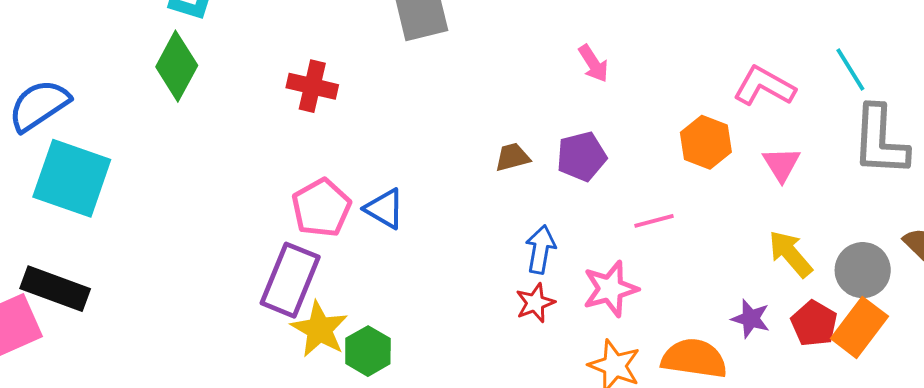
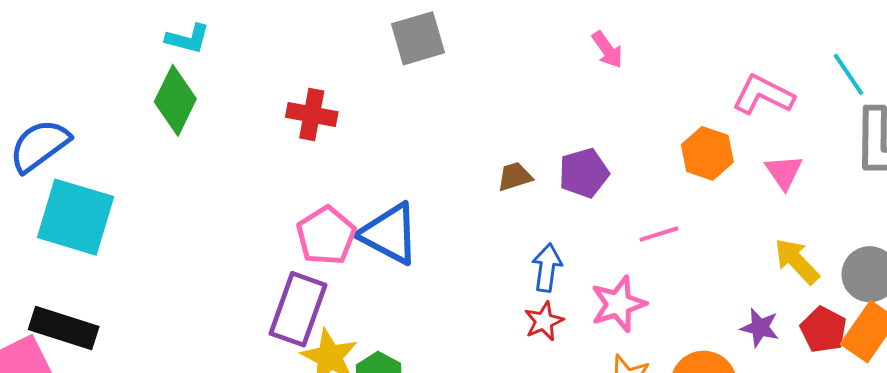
pink arrow: (593, 63) -> (607, 50), moved
blue triangle: (385, 209) -> (389, 234), size x1.5

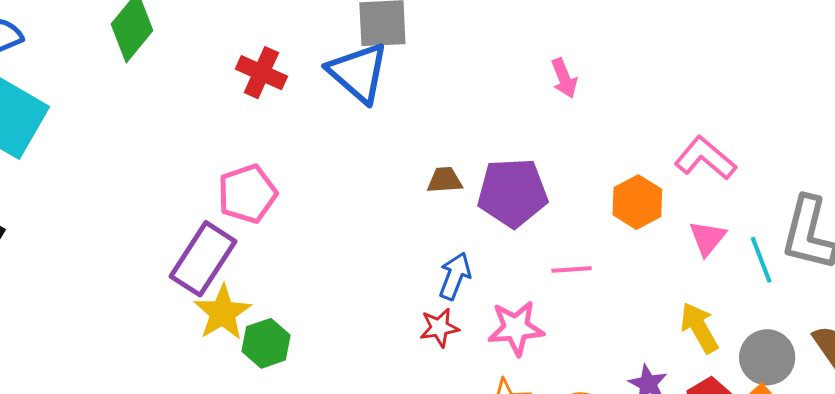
cyan line: (849, 74) -> (761, 260), moved
purple pentagon: (584, 173) -> (513, 193), size x1.4
blue triangle: (389, 234) -> (358, 73), moved

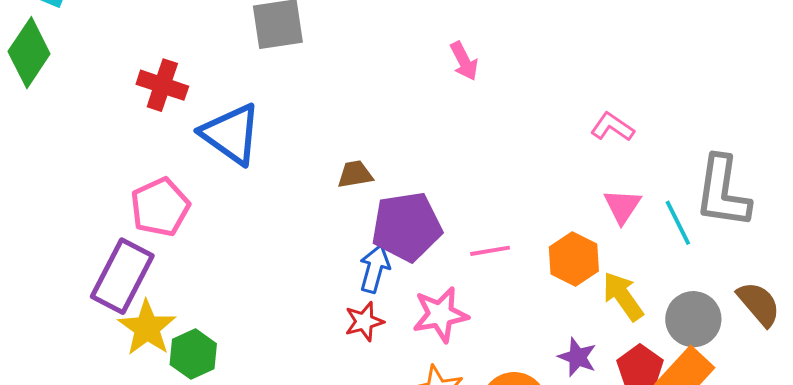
blue triangle: (358, 73) -> (231, 134), moved
pink L-shape: (705, 158) -> (612, 127), size x0.7
purple pentagon: (513, 193) -> (407, 227), moved
orange hexagon: (637, 202) -> (574, 259), moved

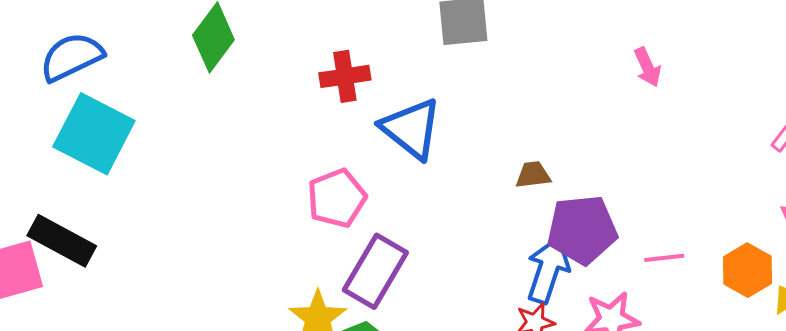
red cross: (162, 85) -> (345, 76), turned -30
blue arrow: (375, 269) -> (548, 270), size x1.4
purple rectangle: (122, 276) -> (375, 271), moved

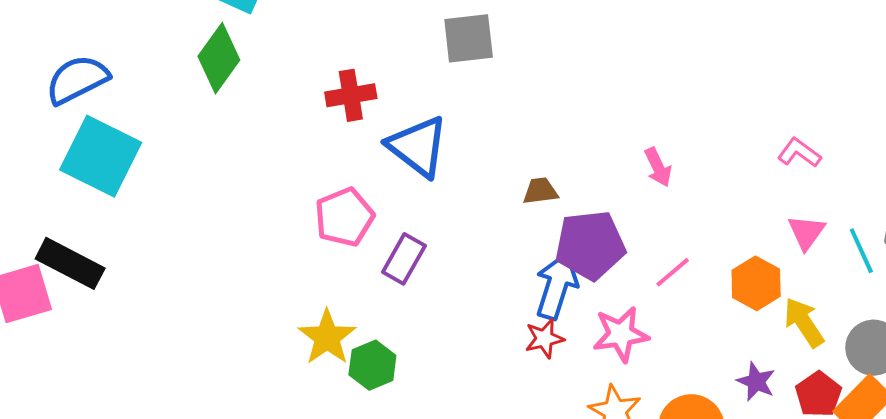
pink arrow: (647, 67) -> (658, 167), moved
pink line: (664, 258) -> (673, 272), turned -33
purple rectangle: (375, 271) -> (404, 259), moved, size x0.7

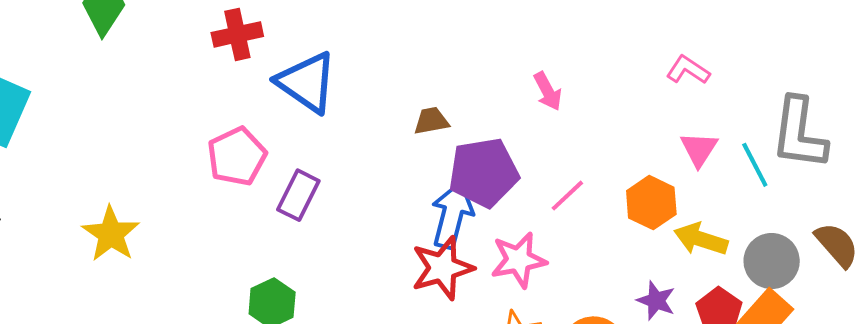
yellow arrow: (804, 322) -> (701, 239), turned -36
yellow star: (327, 337) -> (111, 234), moved
red star: (544, 339) -> (442, 268), size x1.6

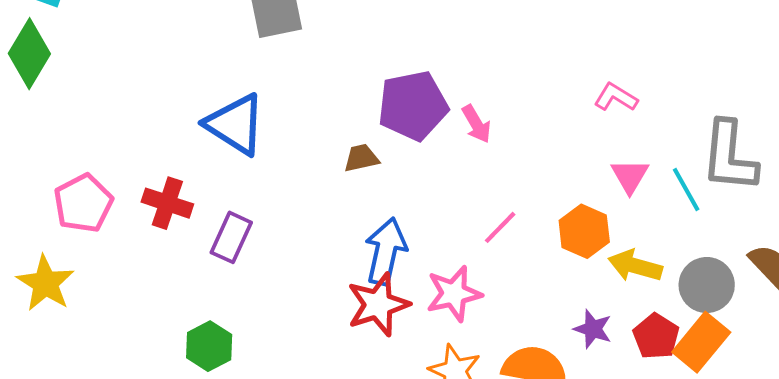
red cross: (237, 34) -> (167, 203), moved, turned 33
pink pentagon: (237, 156) -> (83, 203), moved
purple pentagon: (484, 172) -> (413, 106), moved

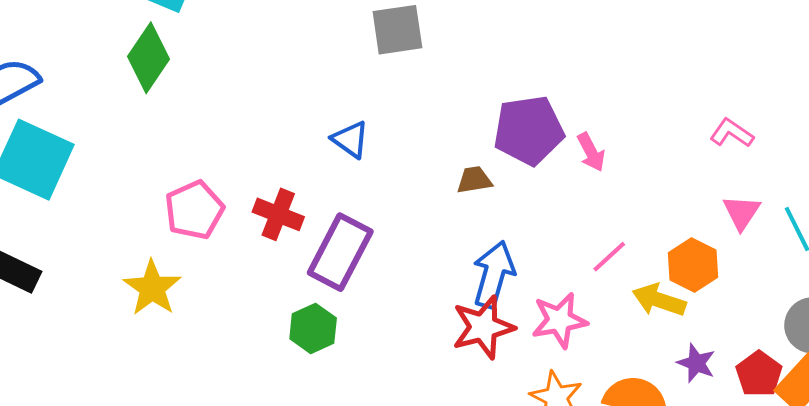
blue triangle: (235, 124) -> (350, 139), size x0.6
purple rectangle: (231, 237) -> (340, 252), size x1.5
yellow arrow: (635, 266) -> (659, 300), moved
green hexagon: (209, 346) -> (313, 328), moved

